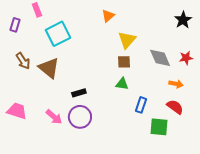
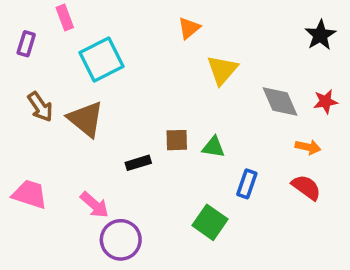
brown square: (124, 62) -> (177, 140), moved
purple circle: (80, 117) -> (121, 240), moved
green square: (159, 127) -> (210, 222), moved, turned 30

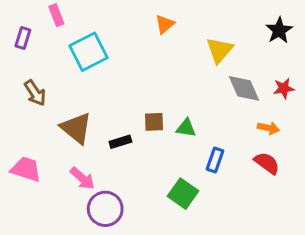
yellow triangle: (222, 70) -> (220, 50), moved
brown triangle: (86, 119) -> (76, 128), moved

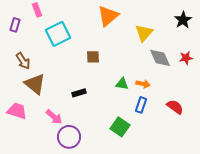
orange triangle: (165, 24) -> (108, 16), size x1.6
brown square: (154, 122) -> (93, 57), moved
brown triangle: (76, 128) -> (35, 84), moved
orange arrow: (268, 128) -> (143, 84), moved

